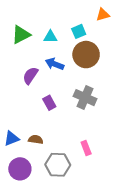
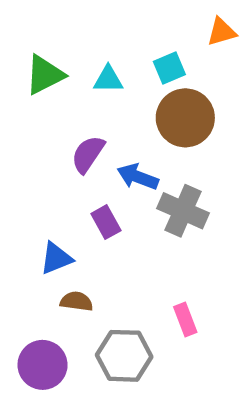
blue arrow: (55, 64) -> (138, 177), moved
purple semicircle: (30, 76) -> (88, 154), moved
blue triangle: (12, 138) -> (56, 258), moved

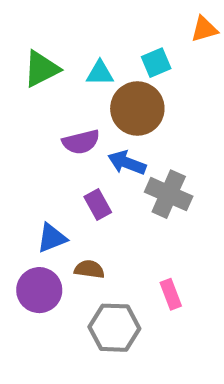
brown circle: (185, 118) -> (137, 109), moved
purple semicircle: (88, 154) -> (81, 142), turned -138
brown semicircle: (77, 301) -> (89, 269), moved
purple circle: (43, 365) -> (39, 290), moved

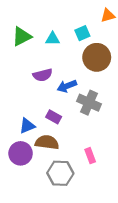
brown circle: (137, 109) -> (97, 57), moved
blue arrow: (127, 163) -> (67, 86), turned -42
purple rectangle: (98, 205) -> (54, 117), moved, turned -32
brown semicircle: (89, 269) -> (47, 142), size x1.5

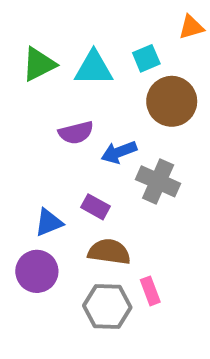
cyan triangle: (53, 39) -> (94, 68), size x1.5
brown semicircle: (47, 142) -> (109, 252), moved
pink rectangle: (90, 156) -> (150, 291), moved

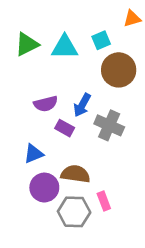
purple semicircle: (76, 133) -> (46, 104), moved
blue arrow: (119, 152) -> (82, 105), turned -40
purple rectangle: (96, 207) -> (65, 128), moved
purple circle: (37, 271) -> (44, 188), moved

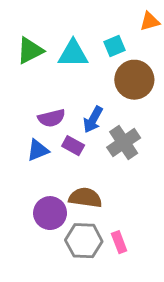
gray cross: (109, 125) -> (124, 143), turned 32
blue triangle: (34, 154) -> (38, 150), moved
pink rectangle: (104, 201) -> (119, 242), moved

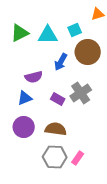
blue arrow: (93, 120) -> (61, 62), moved
purple rectangle: (73, 146) -> (58, 99), moved
purple circle: (50, 213) -> (24, 127), moved
pink rectangle: (119, 242) -> (78, 158), turned 56

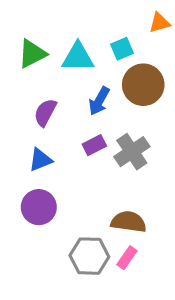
purple semicircle: (34, 77) -> (45, 112), moved, turned 132
purple rectangle: (58, 99) -> (94, 145), moved, turned -56
brown semicircle: (56, 129) -> (129, 222), moved

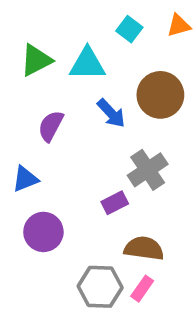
cyan square: (122, 49) -> (129, 29), moved, turned -30
blue arrow: (99, 101) -> (111, 113), turned -72
purple rectangle: (94, 145) -> (115, 203), moved
blue triangle: (40, 160) -> (25, 179), moved

